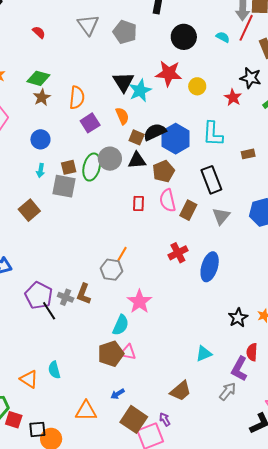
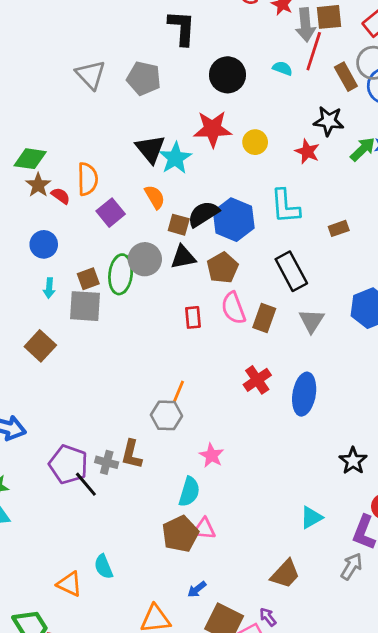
red semicircle: (39, 32) -> (61, 196), moved
pink star: (139, 302) -> (211, 455), size x0.7

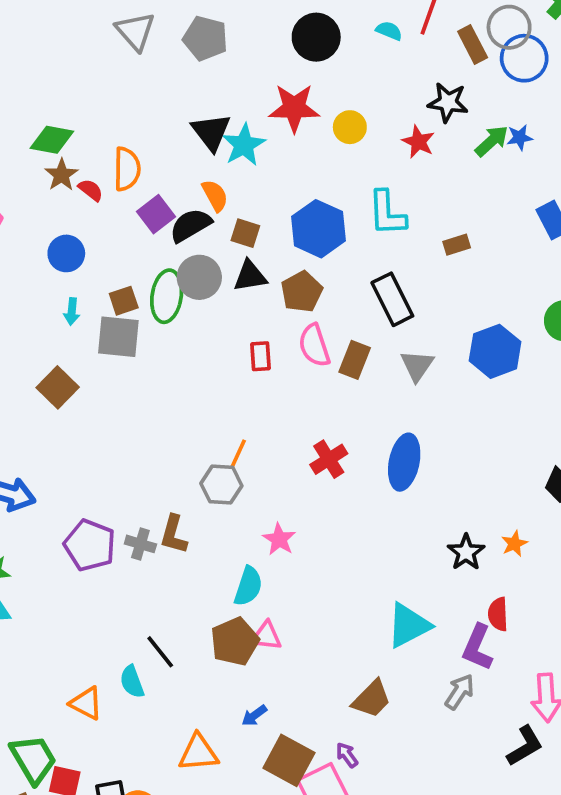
black semicircle: (203, 214) -> (190, 225), moved
red cross: (257, 380) -> (329, 459), moved
black line: (86, 484) -> (160, 652), moved
cyan triangle: (311, 517) -> (409, 625), size x1.5

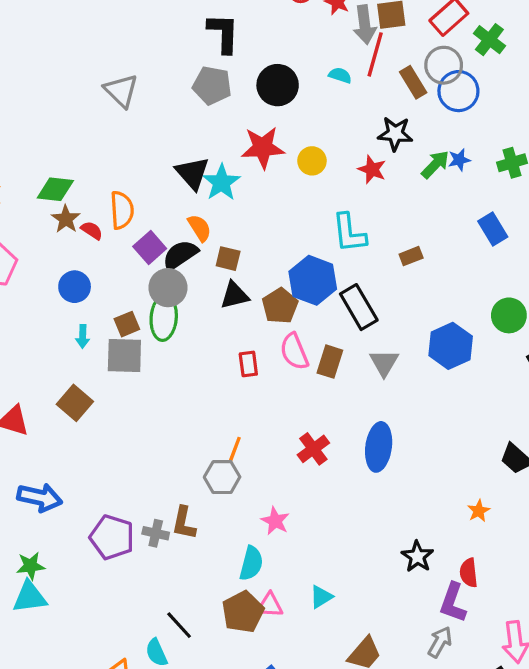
gray pentagon: (205, 38) -> (212, 85), moved
blue hexagon: (318, 229) -> (313, 280), moved
gray circle: (199, 277) -> (168, 288), moved
black star: (466, 552) -> (417, 557), moved
cyan triangle: (409, 625) -> (321, 597), moved, size x0.6

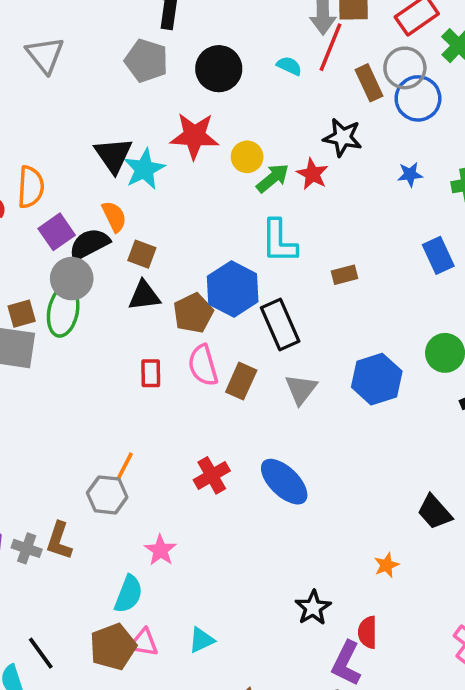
green arrow: (435, 165) -> (273, 178), moved
blue ellipse: (379, 447) -> (284, 482), turned -60

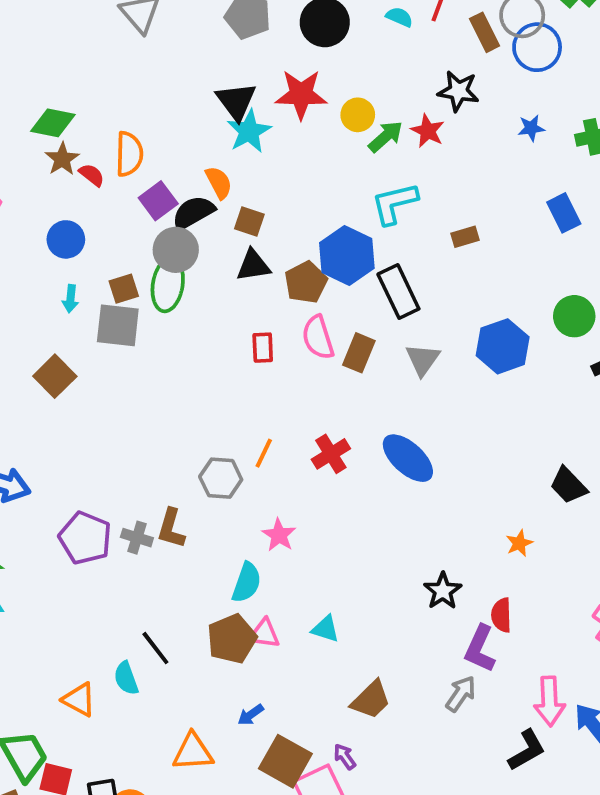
black triangle: (113, 155) -> (236, 101), moved
cyan L-shape: (279, 241) -> (394, 203), turned 78
orange line: (125, 466) -> (264, 453), moved
cyan triangle: (201, 640) -> (325, 629), turned 44

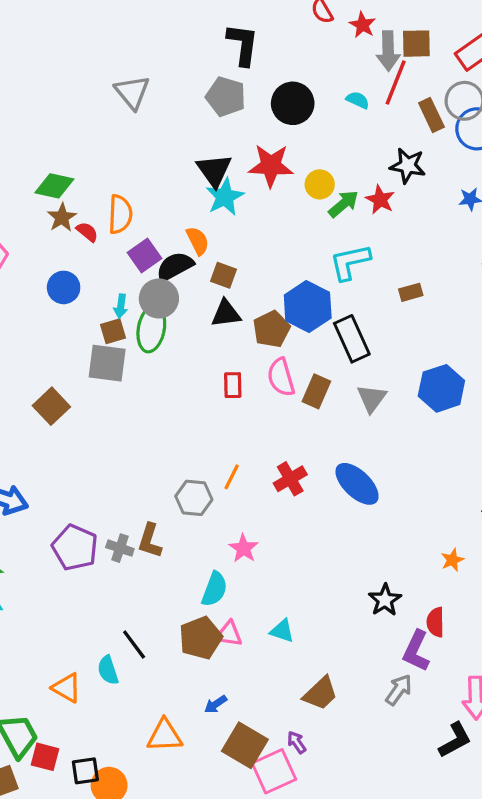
cyan arrow: (70, 299) -> (121, 306), moved

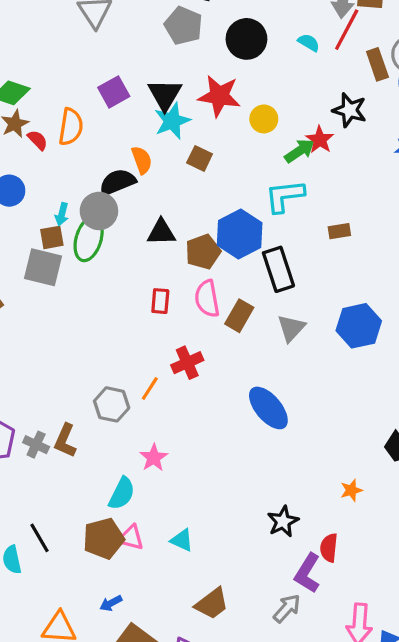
green arrow: (344, 204) -> (300, 151), moved
purple square: (145, 255) -> (114, 92), moved
brown square: (223, 275) -> (200, 158), moved
red cross: (290, 479) -> (187, 363), moved

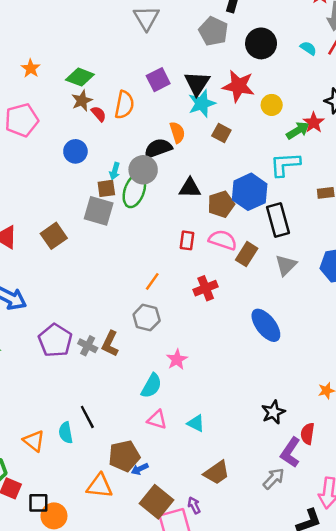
pink semicircle: (207, 299) -> (223, 240), turned 116
orange line: (150, 388) -> (152, 281), moved
brown pentagon: (104, 538) -> (124, 456), moved

